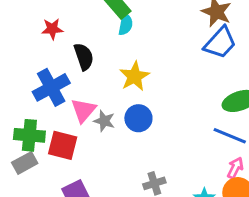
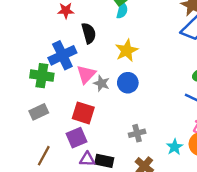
green cross: (29, 135) -> (42, 76), moved
red square: (63, 145) -> (83, 113), moved

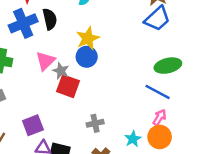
blue cross: (62, 55) -> (23, 23), moved
blue circle: (128, 83) -> (87, 57), moved
red square: (83, 113) -> (68, 86), moved

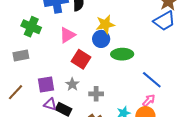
green ellipse: (168, 66) -> (122, 54), moved
gray star: (61, 71) -> (72, 84), moved

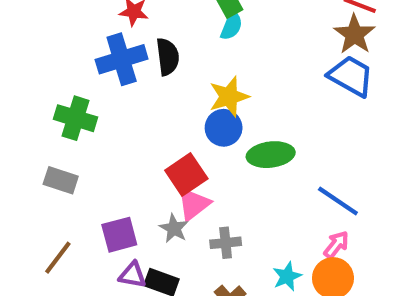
blue trapezoid: (164, 21) -> (351, 76), turned -115
pink triangle: (67, 35) -> (194, 204), moved
gray rectangle: (21, 56) -> (61, 180), turned 35
red square: (81, 59) -> (186, 174), turned 30

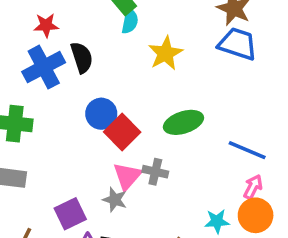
yellow star: (229, 97) -> (165, 53), moved
blue circle: (224, 128) -> (101, 114), moved
red square: (186, 174) -> (122, 132), moved
gray cross: (226, 243) -> (155, 172), moved, turned 30
cyan star: (287, 276) -> (217, 221), turned 30

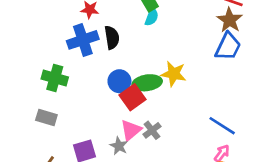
blue trapezoid: (238, 44) -> (228, 47), turned 88
yellow star: (165, 53) -> (174, 74), moved, turned 30
green ellipse: (183, 122) -> (147, 83), moved
gray cross: (155, 172) -> (152, 130), turned 30

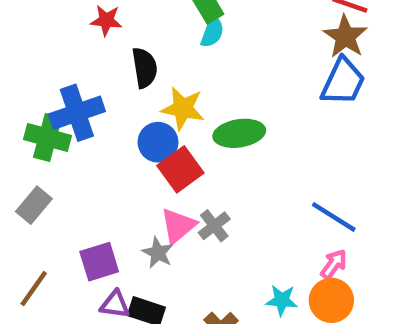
blue cross: (83, 40) -> (77, 113), moved
yellow star: (174, 74) -> (183, 108), moved
green ellipse: (147, 83) -> (239, 133), moved
gray rectangle: (46, 118) -> (34, 205), turned -66

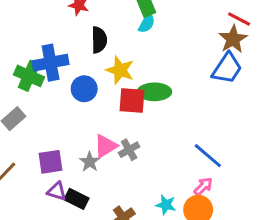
blue circle: (158, 142) -> (84, 89), moved
red square: (180, 169) -> (132, 100), moved, turned 32

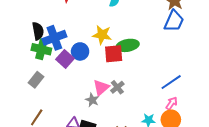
black semicircle: (99, 40) -> (38, 31), moved
blue line: (208, 156) -> (171, 82), turned -65
purple square: (51, 162) -> (65, 59), moved, turned -30

